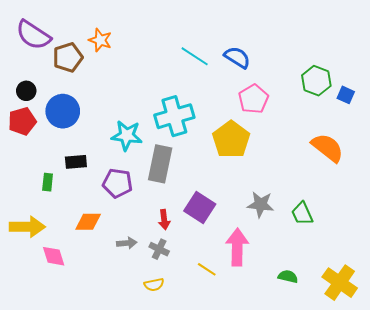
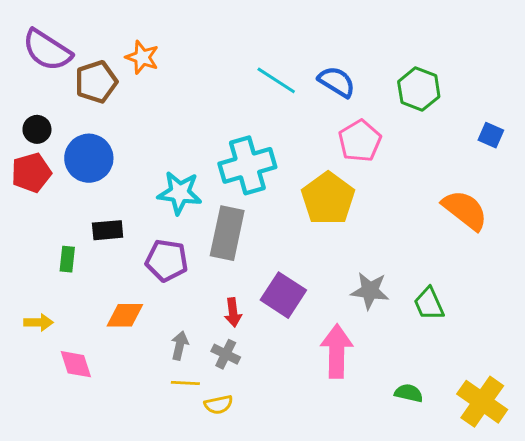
green hexagon: (316, 81) -> (419, 89), moved
yellow arrow: (27, 227) -> (38, 322), size x0.6
gray arrow: (127, 243) -> (180, 345), turned -72
yellow line: (207, 269) -> (185, 383), moved, turned -30

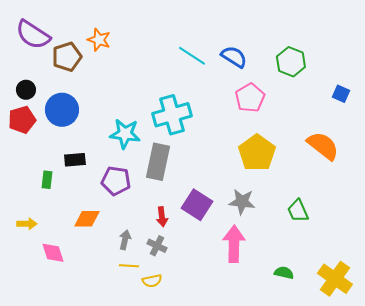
yellow pentagon: (328, 199) -> (257, 153), moved
gray star: (370, 291) -> (242, 202), moved

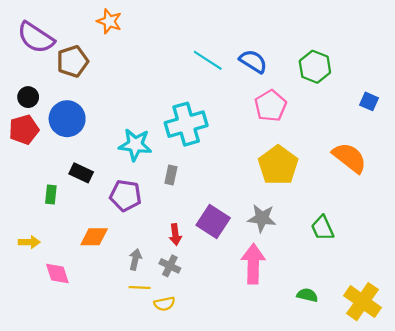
orange star: (99, 40) -> (109, 21), moved
black rectangle: (75, 160) -> (81, 173), turned 30
gray rectangle: (158, 162) -> (171, 175), size x0.5

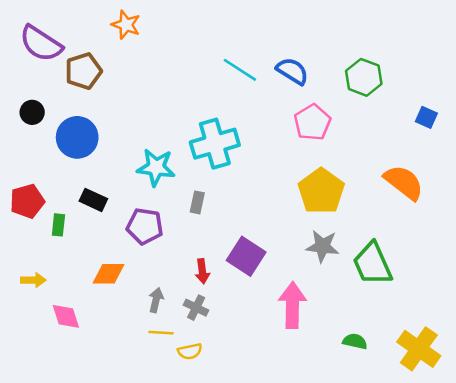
red pentagon: (24, 130) -> (27, 201), moved
gray star: (262, 218) -> (322, 246), moved
green trapezoid: (322, 228) -> (373, 264), size x1.5

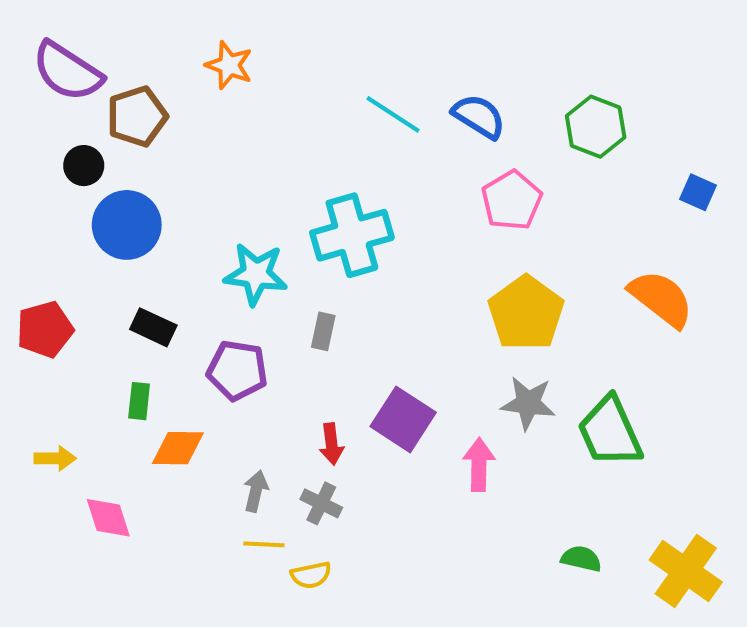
orange star: (126, 25) -> (229, 65), moved
black circle: (32, 112) -> (84, 166), moved
green rectangle: (58, 225) -> (139, 401), moved
pink arrow: (292, 305) -> (479, 465), moved, size x0.7

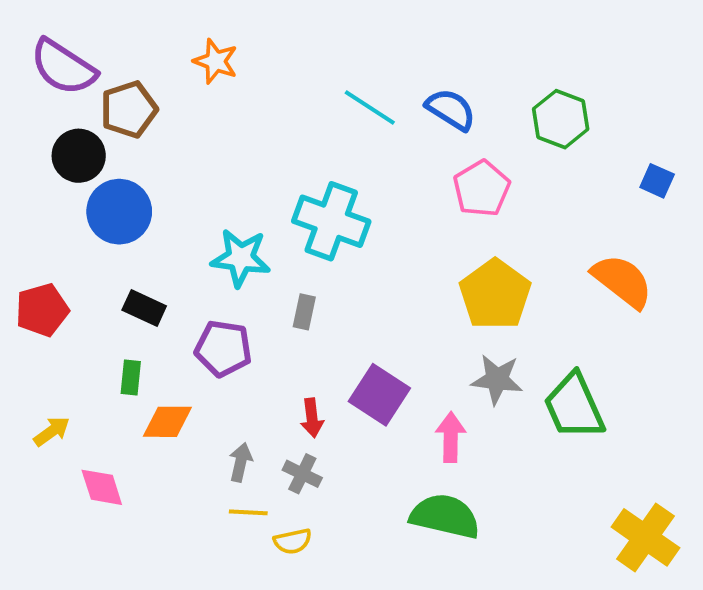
black circle: (84, 166) -> (79, 156), size x1.4
cyan cross: (352, 235) -> (331, 221), turned 36
yellow arrow: (55, 458) -> (52, 431), turned -36
green semicircle: (581, 559) -> (445, 516), moved, size x1.8

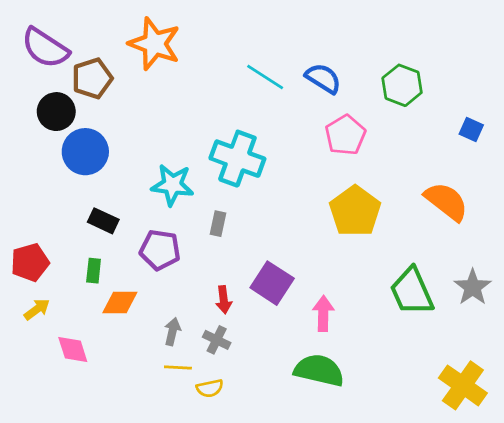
orange star: (216, 61) -> (154, 44), size x1.6
red pentagon: (42, 310) -> (30, 262), moved
gray star: (497, 379) -> (473, 287), moved, turned 30

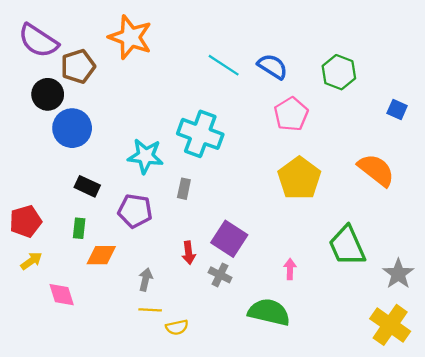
gray star: (473, 287) -> (398, 274), moved
pink arrow: (323, 314) -> (290, 269), moved, size x0.7
gray cross: (217, 340) -> (220, 275), moved

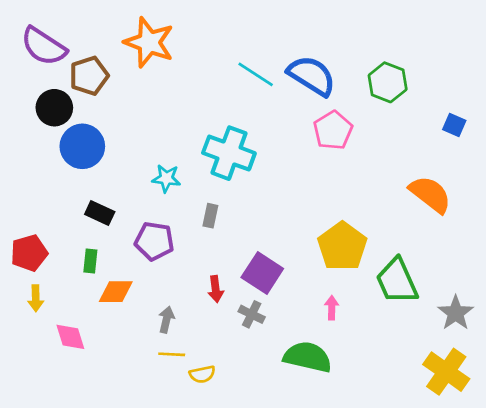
blue semicircle: (272, 66) -> (312, 76), size x1.4
cyan star: (146, 156) -> (166, 178), size x0.7
yellow pentagon: (299, 178) -> (342, 246), moved
yellow arrow: (31, 261) -> (36, 298), turned 125

